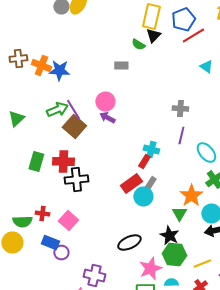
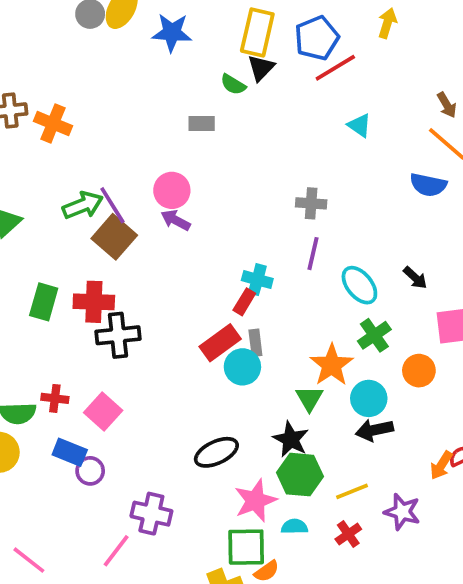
blue star: (59, 70) -> (172, 32), moved
gray rectangle: (150, 184) -> (255, 343), turned -40

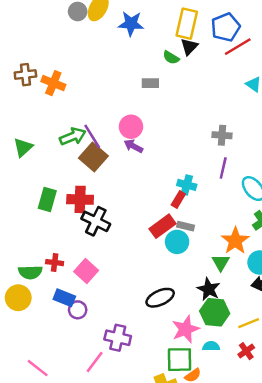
black cross: (118, 335) -> (96, 221), turned 32
gray rectangle: (255, 343) -> (186, 226), turned -70

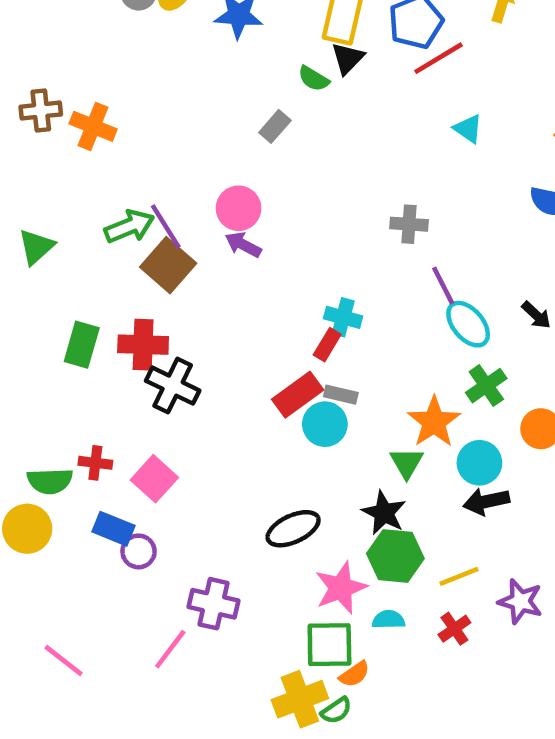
gray rectangle: (150, 83) -> (275, 126), turned -49
purple line: (223, 168) -> (443, 286), moved, turned -40

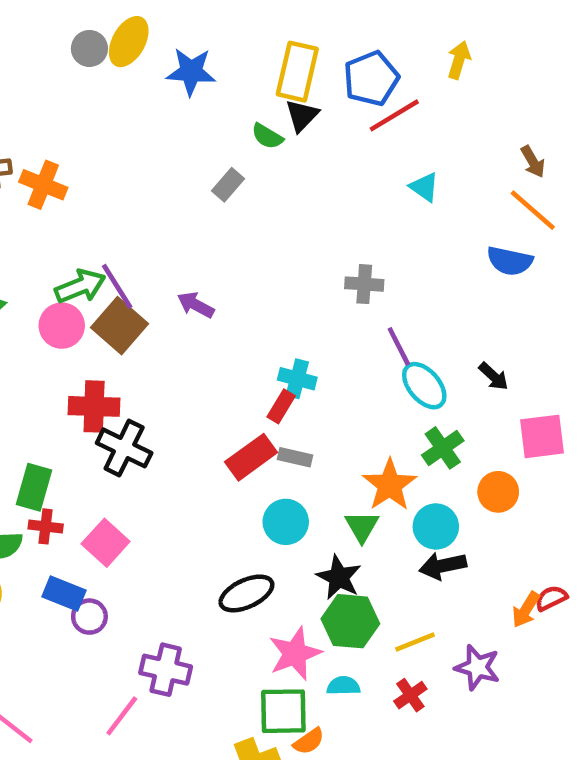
pink circle: (239, 208) -> (62, 326), moved
green rectangle: (82, 345) -> (34, 487), moved
cyan circle: (325, 424) -> (286, 522), moved

